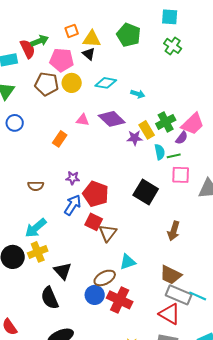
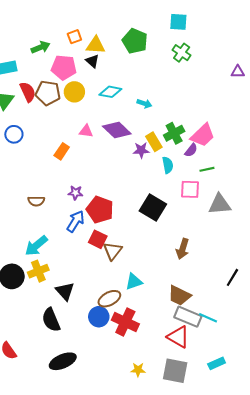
red semicircle: (28, 49) -> (28, 92), moved
green line: (174, 156) -> (207, 169), moved

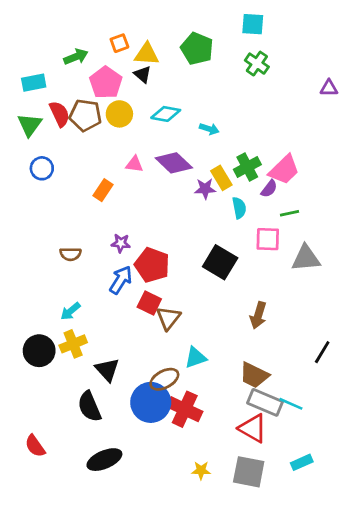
pink pentagon: (64, 67) -> (106, 83), turned 30
cyan arrow: (36, 246) -> (70, 311), size x0.7
blue circle: (99, 317) -> (151, 402), size x1.5

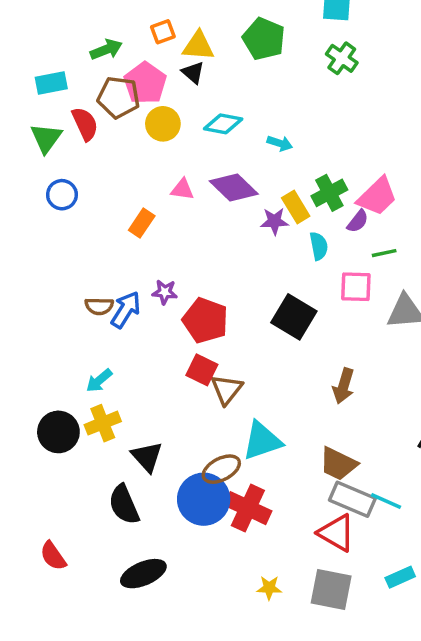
brown pentagon: (85, 115) -> (119, 97), moved
blue arrow: (121, 280) -> (126, 310), moved
cyan triangle: (196, 357) -> (262, 441), size x1.4

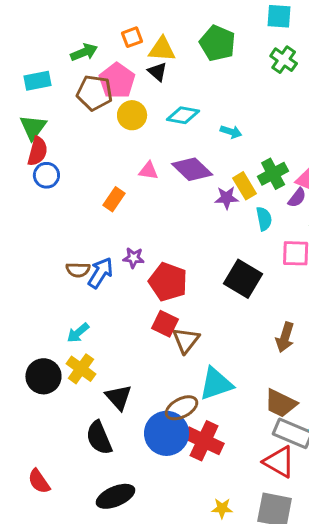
red semicircle: (85, 124) -> (37, 151), moved, turned 40
yellow cross: (103, 423) -> (81, 369), turned -32

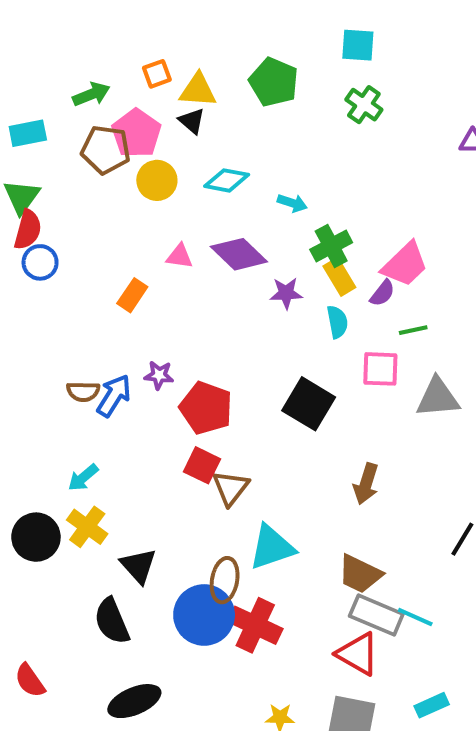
green cross: (273, 174) -> (331, 246), moved
yellow rectangle: (245, 186) -> (339, 277), moved
brown ellipse: (182, 408) -> (225, 580), turned -52

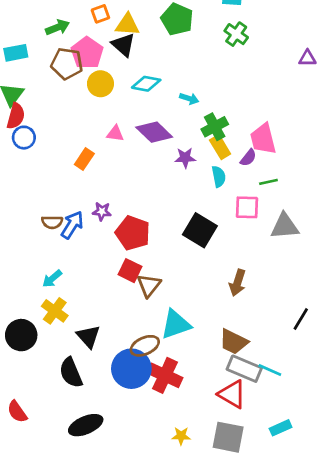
black triangle: (192, 121) -> (123, 45), size x1.4
pink trapezoid: (405, 264) -> (263, 139), turned 120
black circle: (36, 537) -> (21, 335), moved
brown ellipse: (225, 580) -> (145, 346), turned 56

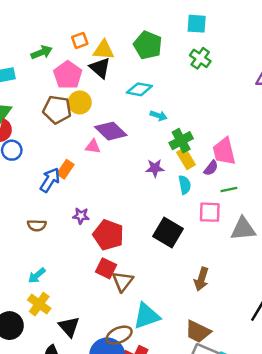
brown pentagon: (67, 64) -> (57, 110), moved
cyan diamond: (146, 84) -> (139, 89), moved
purple diamond: (154, 132) -> (111, 131), moved
blue arrow: (72, 225) -> (50, 180), moved

